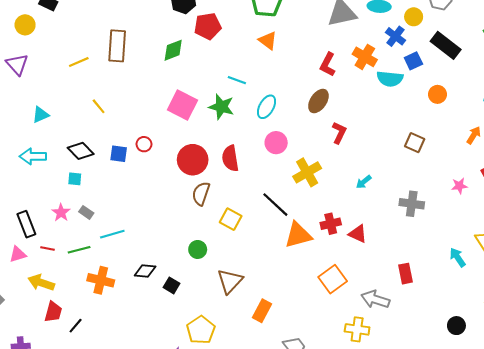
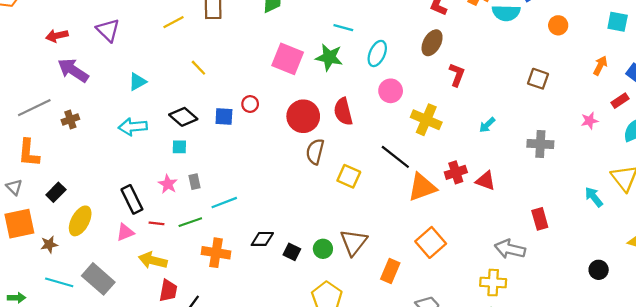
yellow cross: (307, 172) -> (426, 120), turned -32
gray rectangle: (86, 212) -> (195, 182), turned 48
green circle: (198, 249) -> (323, 249), moved
orange square: (333, 279) -> (431, 242), moved

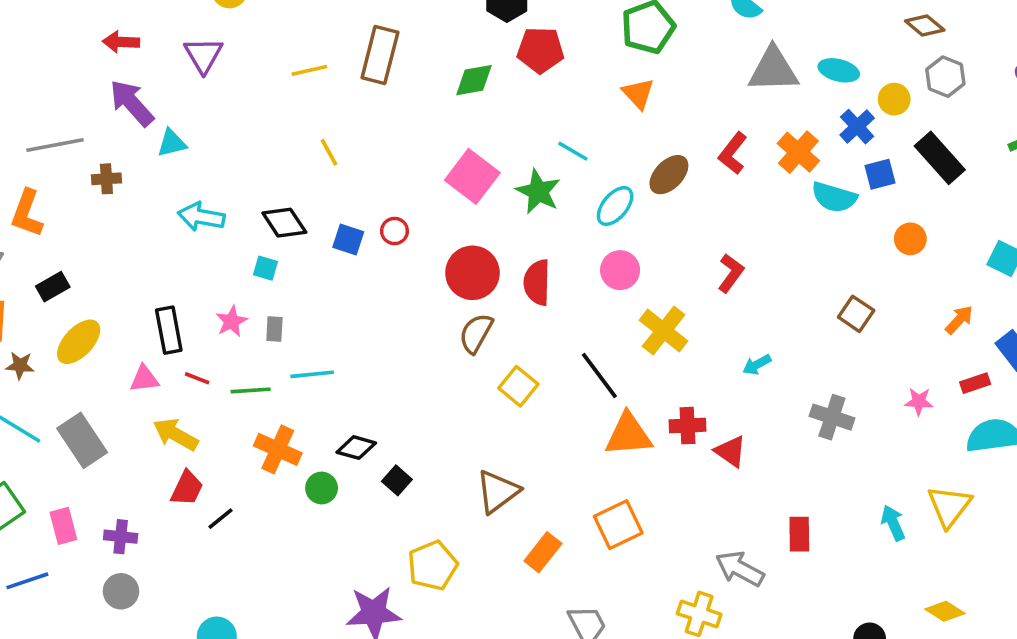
brown ellipse: (432, 43) -> (669, 175), moved
cyan triangle: (137, 82) -> (172, 143), moved
green circle: (323, 249) -> (322, 488), moved

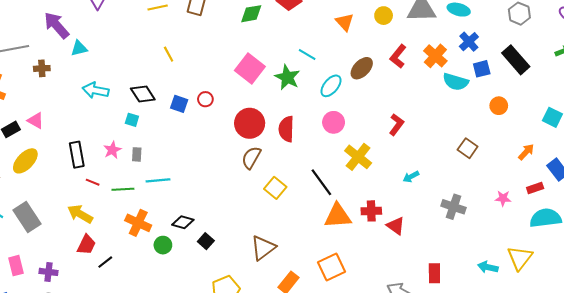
yellow circle: (894, 99) -> (384, 16), moved
pink triangle: (144, 379) -> (36, 121), moved, turned 36
cyan arrow: (893, 523) -> (488, 267), turned -54

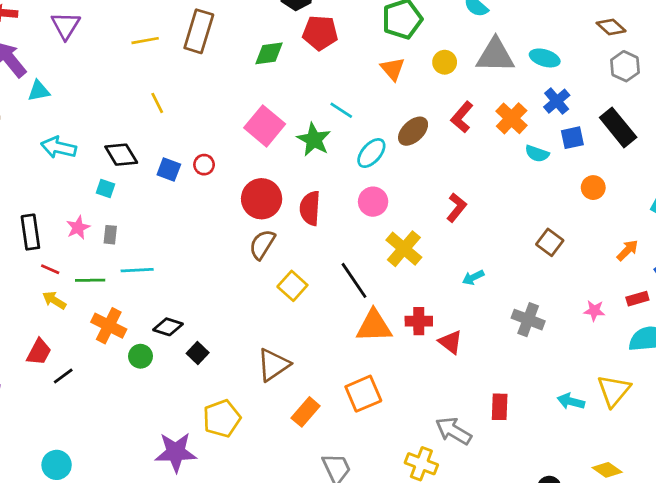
cyan semicircle: (456, 82) -> (537, 154), size x0.7
yellow arrow: (80, 214) -> (54, 300), moved, size x0.7

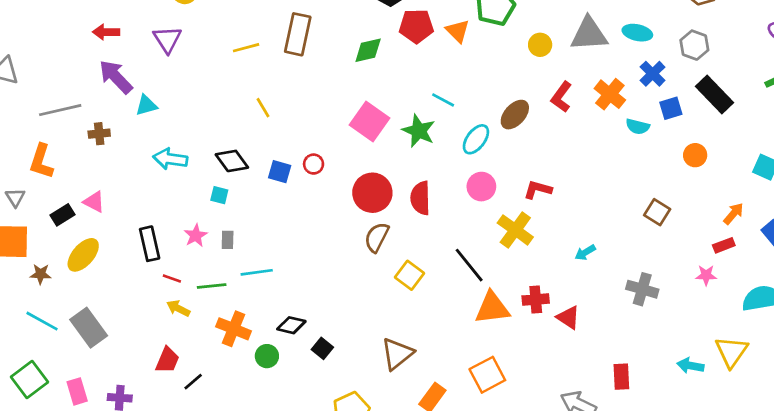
gray hexagon: (625, 66) -> (694, 45), moved
orange triangle: (393, 69) -> (458, 31), moved
red L-shape: (456, 208) -> (538, 190), moved, turned -108
red rectangle: (637, 299) -> (724, 245), moved

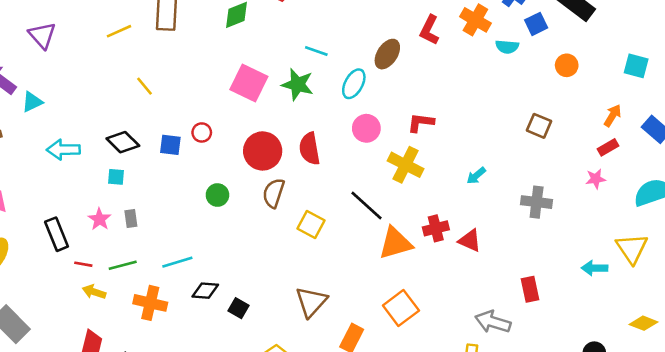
cyan line: (257, 272) -> (177, 262), moved
green circle: (267, 356) -> (217, 195), moved

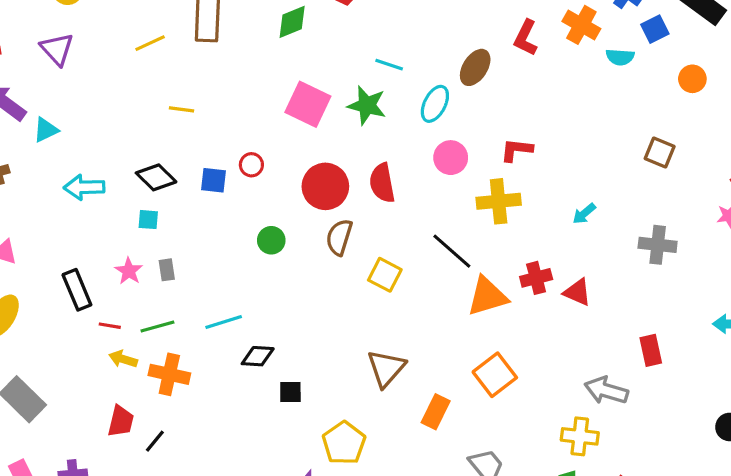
yellow line: (144, 86) -> (182, 109), turned -42
yellow cross: (406, 165) -> (499, 201), turned -32
orange cross: (150, 303) -> (169, 374), moved
black square: (239, 308) -> (290, 392), moved, turned -30

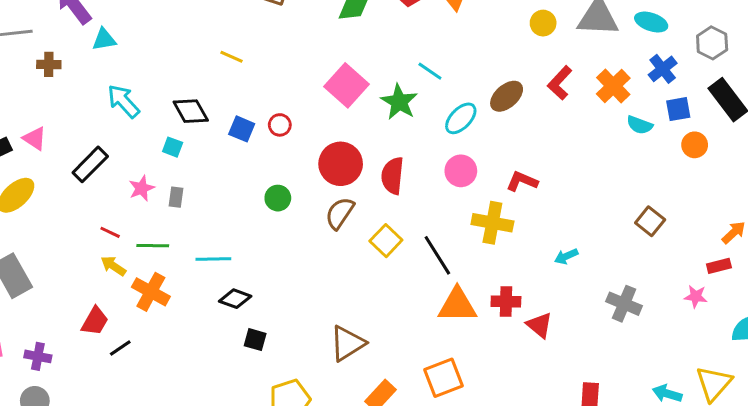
orange circle: (692, 79) -> (695, 145), moved
cyan arrow: (84, 187) -> (123, 101), turned 33
yellow square: (385, 275) -> (386, 241), moved
black rectangle: (77, 290) -> (90, 164), moved, turned 51

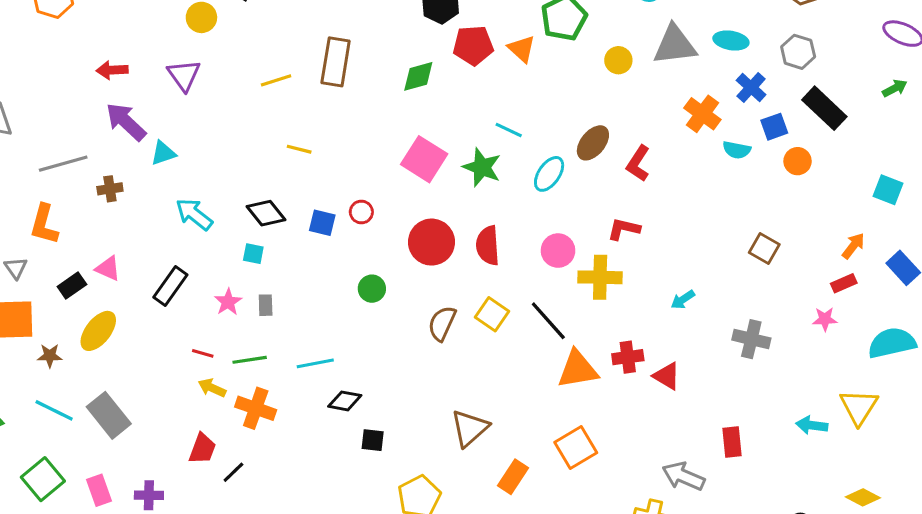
red L-shape: (560, 83) -> (638, 163), moved
pink circle: (461, 171) -> (558, 251), moved
brown semicircle: (340, 213) -> (442, 323), moved

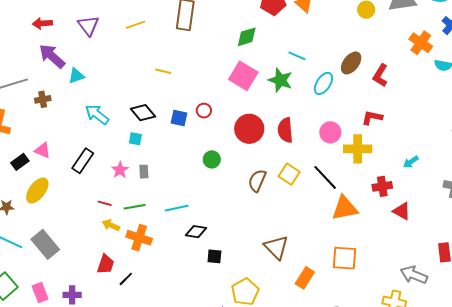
green diamond: (418, 76) -> (247, 37), moved
yellow line: (276, 80) -> (135, 25), moved
red cross: (628, 357) -> (382, 186), moved
brown triangle: (470, 428) -> (276, 247), turned -32
orange square: (576, 447) -> (345, 258), turned 36

